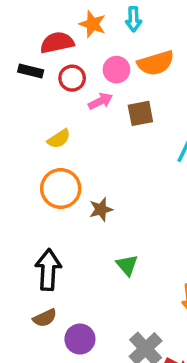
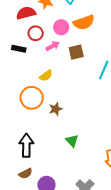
black rectangle: (31, 71) -> (19, 49), moved
yellow semicircle: (59, 139) -> (46, 76), moved

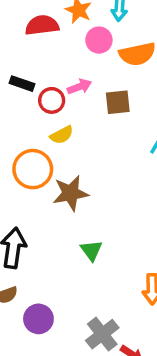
pink circle: (61, 27) -> (99, 40), moved
red circle: (36, 33) -> (52, 100), moved
brown star: (56, 109) -> (71, 193), size x1.5

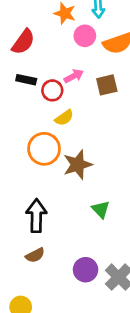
red semicircle: (42, 25) -> (23, 42), moved, turned 140
purple circle: (38, 319) -> (86, 270), moved

